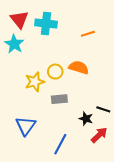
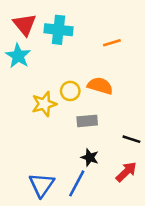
gray rectangle: (59, 99) -> (87, 121), moved
black star: (86, 119) -> (90, 157), moved
blue triangle: (26, 126) -> (42, 185), moved

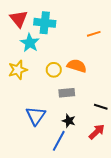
orange line: (112, 43) -> (94, 34), moved
cyan star: (18, 56) -> (30, 43), moved
yellow star: (44, 104) -> (18, 70), moved
blue triangle: (42, 185) -> (36, 116), moved

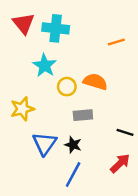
cyan star: (30, 43) -> (45, 66), moved
yellow star: (18, 70) -> (22, 109), moved
black star: (69, 121) -> (73, 145), moved

